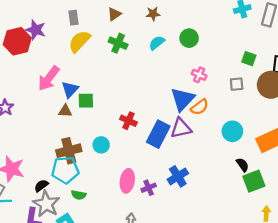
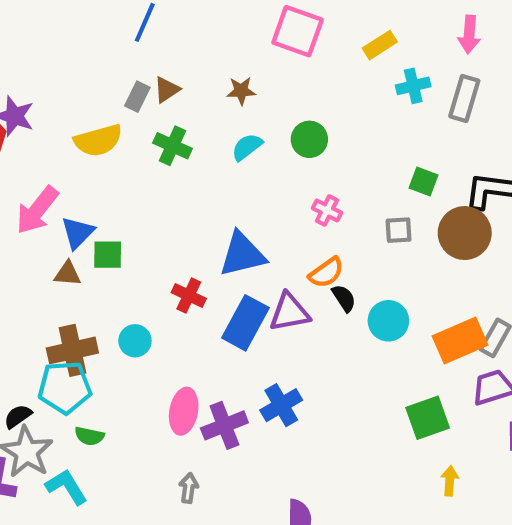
gray rectangle: (73, 18) -> (137, 97), moved, turned 32
yellow semicircle: (79, 41) -> (98, 140), turned -150
blue triangle: (183, 99) -> (242, 254), moved, turned 32
black semicircle: (242, 165) -> (344, 298), moved
purple cross: (149, 188) -> (224, 425), size x1.5

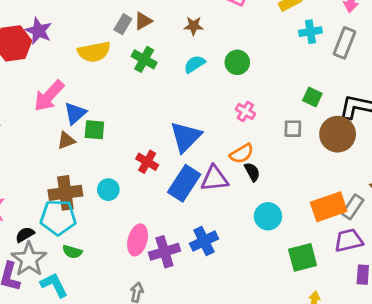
blue triangle: (242, 254) -> (186, 137), turned -36
brown triangle: (68, 274) -> (66, 141), turned -30
cyan circle: (388, 321) -> (268, 216), moved

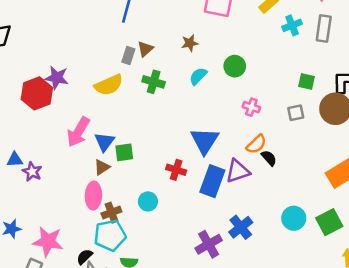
brown cross: (65, 193) -> (111, 213), size x0.7
cyan circle: (268, 216) -> (294, 218), moved
pink ellipse: (138, 240) -> (93, 196), moved

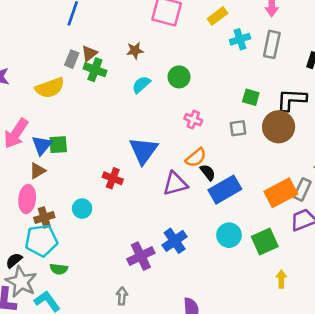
green cross: (154, 82) -> (95, 70), moved
green square: (124, 152) -> (58, 145), moved
blue rectangle: (212, 181) -> (225, 190), moved, turned 36

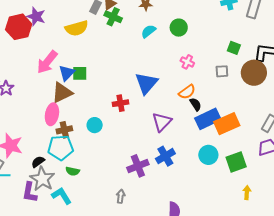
brown triangle: (38, 171) -> (62, 93), size x1.6
red cross: (113, 178) -> (120, 103), turned -35
purple triangle: (175, 184) -> (162, 122), moved, turned -35
orange rectangle: (281, 193) -> (227, 124), moved

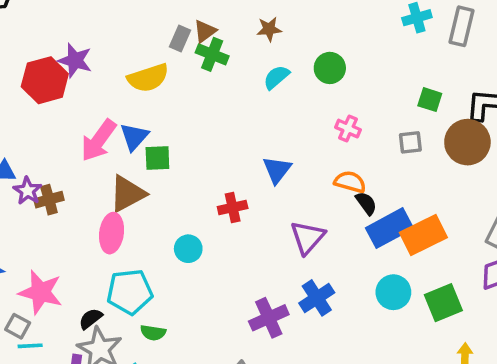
blue triangle: (67, 73) -> (134, 137), moved
blue triangle: (146, 83) -> (277, 170), size x0.7
orange semicircle: (187, 92) -> (350, 182), turned -126
brown cross: (64, 130) -> (49, 200), moved

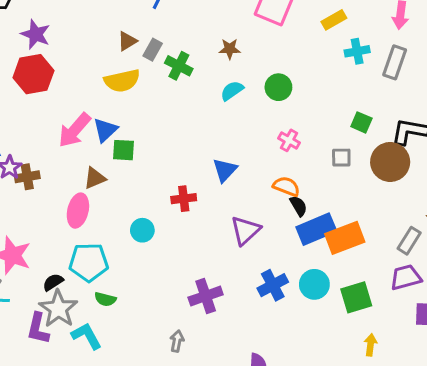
brown triangle: (205, 31) -> (127, 41), moved
purple star: (75, 60) -> (36, 34), moved
brown triangle: (127, 194) -> (95, 178), size x0.7
blue cross: (317, 298) -> (273, 285), moved

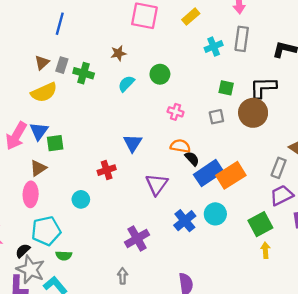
cyan cross: (357, 51) -> (214, 47), moved
green square: (356, 297) -> (260, 224), moved

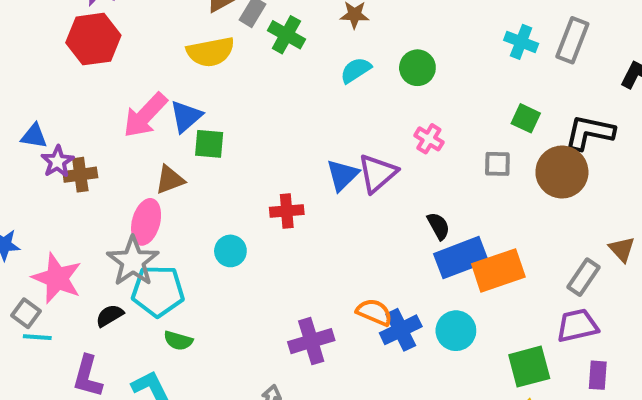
cyan cross: (214, 47) -> (521, 42), turned 30
orange semicircle: (180, 146) -> (374, 312), moved
purple triangle: (157, 184) -> (377, 173), moved
gray star: (31, 270) -> (133, 261), moved

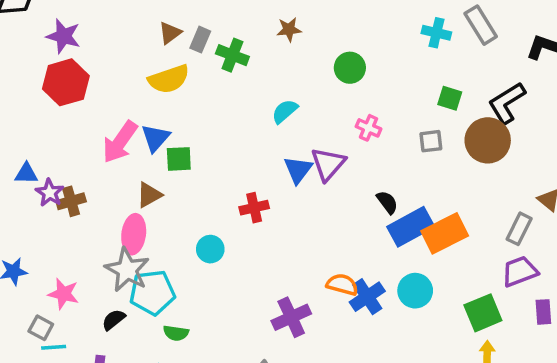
gray rectangle: (572, 40) -> (481, 25), turned -45
cyan semicircle: (356, 70) -> (285, 111), moved
black L-shape: (589, 132) -> (507, 103), turned -36
pink star: (57, 278) -> (63, 294), size x0.7

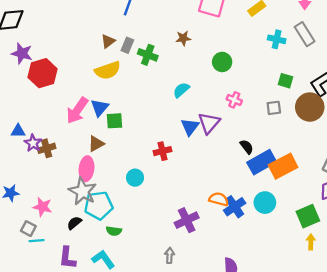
purple star: (63, 36) -> (22, 53), moved

